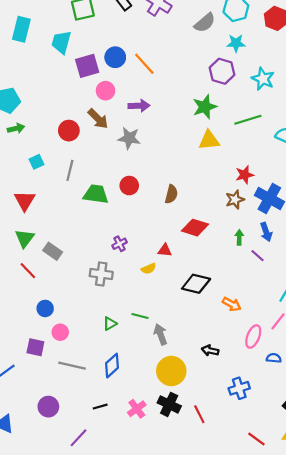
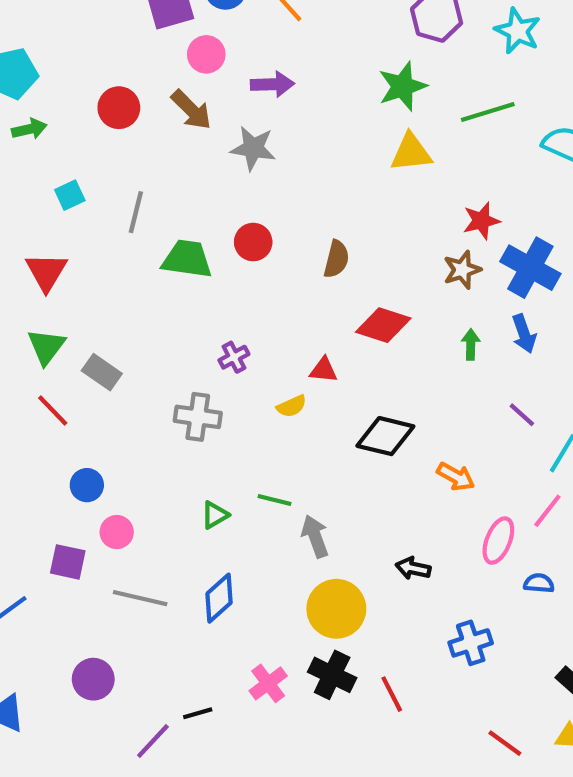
red circle: (69, 131) -> (119, 108), moved
purple line: (258, 256) -> (522, 415), moved
black line: (100, 407) -> (198, 713), moved

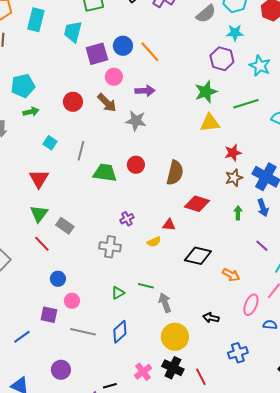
cyan square: (70, 195) -> (50, 143), turned -32
red star: (481, 221) -> (233, 153), moved
brown semicircle: (336, 259) -> (175, 173), size x1.4

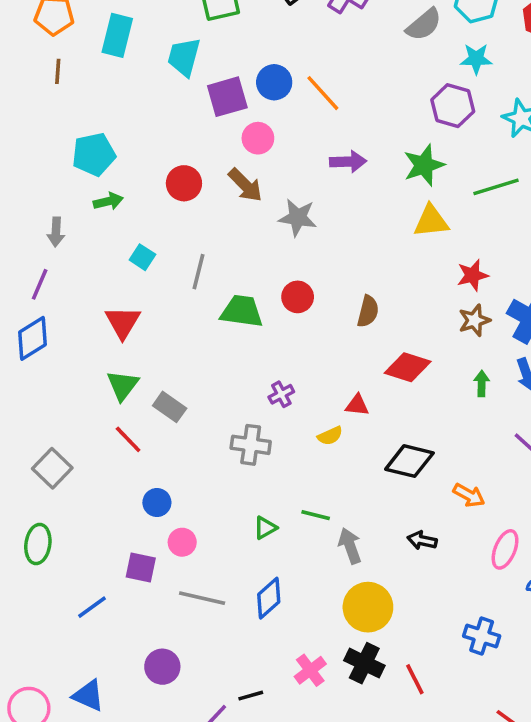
purple arrow: (145, 91) -> (348, 162), moved
brown semicircle: (175, 173) -> (368, 311), size x0.7
black arrow: (211, 318) -> (422, 540), moved
blue cross: (238, 353) -> (482, 636), turned 36

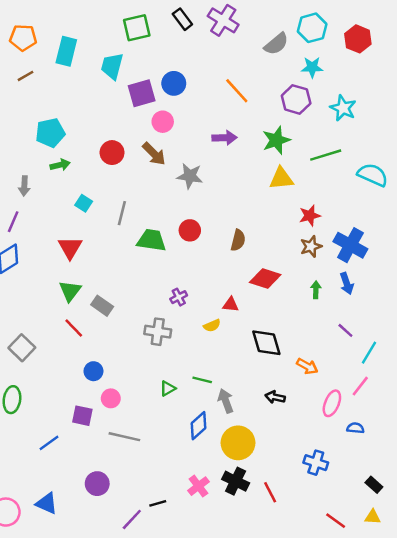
brown line: (58, 71) -> (26, 76), turned 56
orange line: (323, 93) -> (237, 91), moved
black diamond: (409, 461) -> (266, 343), turned 60
blue diamond: (269, 598) -> (198, 426), moved

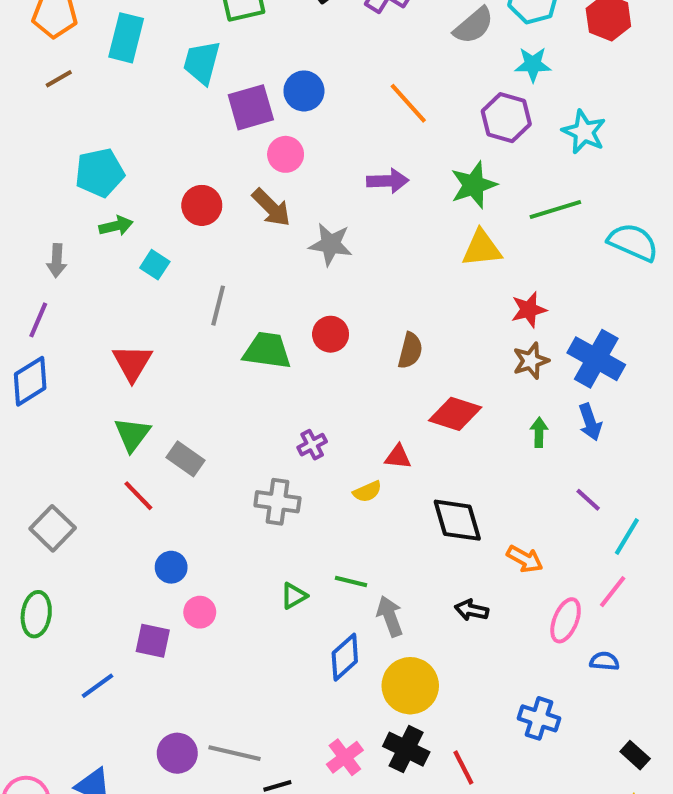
cyan square: (84, 203) -> (155, 265), moved
gray line: (124, 437) -> (234, 753), moved

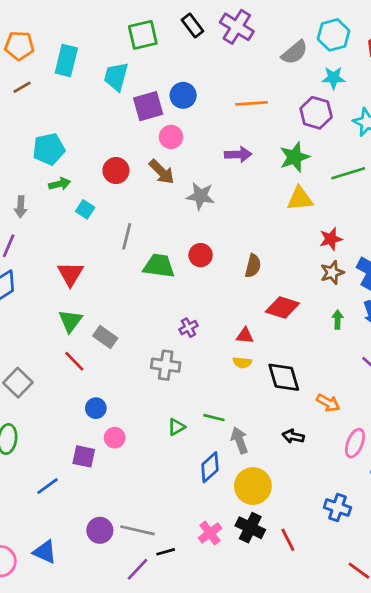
orange line: (408, 103) -> (252, 103), turned -52
yellow semicircle: (367, 492) -> (242, 363), moved, turned 30

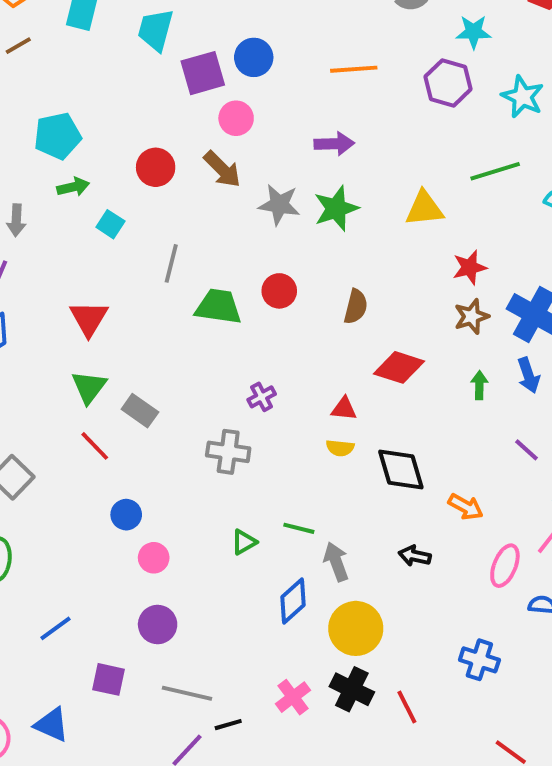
green star: (295, 157) -> (336, 208), moved
purple square: (84, 456) -> (109, 679), moved
purple circle: (100, 530) -> (158, 625), moved

